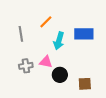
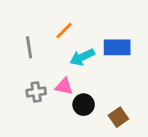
cyan arrow: (59, 41) -> (82, 57), turned 48
brown square: (85, 84) -> (118, 117), turned -32

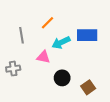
pink triangle: (64, 86) -> (43, 57), moved
gray cross: (36, 92) -> (13, 69), moved

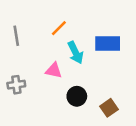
gray line: (22, 35) -> (16, 36), moved
cyan arrow: (61, 43) -> (76, 53), turned -90

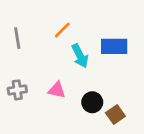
pink triangle: (54, 71) -> (57, 90), moved
black circle: (77, 96) -> (92, 102), moved

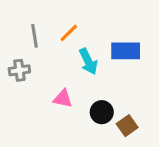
gray line: (17, 38) -> (34, 36), moved
gray cross: (17, 90) -> (19, 70), moved

